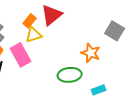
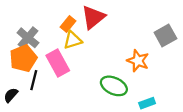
gray square: (115, 31) -> (165, 36), turned 30
green ellipse: (70, 75) -> (114, 86), turned 30

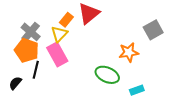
yellow triangle: (73, 40) -> (59, 34), moved, turned -30
orange pentagon: (23, 58) -> (27, 50), turned -30
orange star: (138, 61) -> (129, 52), turned -30

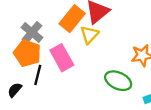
orange rectangle: (66, 20) -> (72, 19), size x1.6
yellow triangle: (59, 34) -> (89, 35), moved

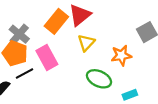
yellow triangle: (89, 35) -> (86, 43), moved
black line: (38, 75) -> (25, 73), turned 48

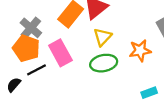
green ellipse: (99, 79) -> (104, 63), moved, turned -35

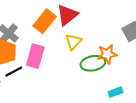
pink rectangle: (60, 53) -> (35, 56), turned 45
green ellipse: (104, 63) -> (93, 63), moved

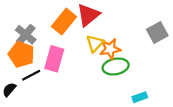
orange star: (107, 54) -> (110, 49), moved

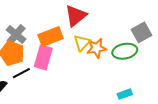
orange rectangle: (64, 22) -> (51, 37), moved, turned 30
green ellipse: (116, 67) -> (125, 51), moved

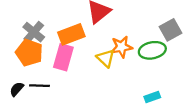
yellow triangle: (82, 43) -> (106, 58), moved, turned -30
black line: (21, 73) -> (39, 86), moved, turned 30

